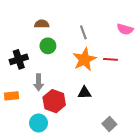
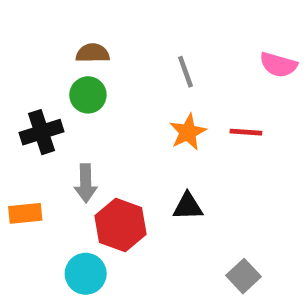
green circle: (48, 46) -> (88, 95), moved
orange star: (84, 59) -> (188, 132), size x0.7

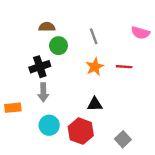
green circle: (88, 95) -> (59, 46), moved
black cross: (42, 132) -> (40, 67), moved
red hexagon: (120, 225) -> (81, 131), moved
cyan circle: (86, 274) -> (49, 125), moved

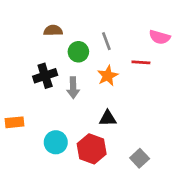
green circle: (59, 46) -> (78, 52), moved
red line: (124, 67) -> (141, 62), moved
gray arrow: (43, 92) -> (73, 88), moved

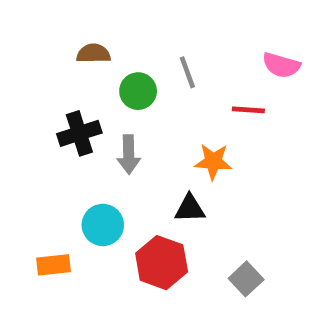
orange star: (108, 76) -> (213, 162), moved, turned 30
orange rectangle: (14, 122) -> (54, 265), moved
cyan circle: (56, 142) -> (103, 225), moved

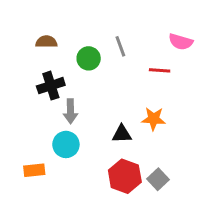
brown semicircle: (93, 54) -> (46, 42), moved
gray arrow: (129, 154) -> (70, 111), moved
orange star: (213, 162) -> (154, 119), moved
red hexagon: (162, 263) -> (125, 176), moved

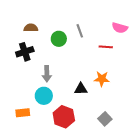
black cross: (51, 86) -> (25, 52), moved
red hexagon: (125, 176) -> (64, 117), moved

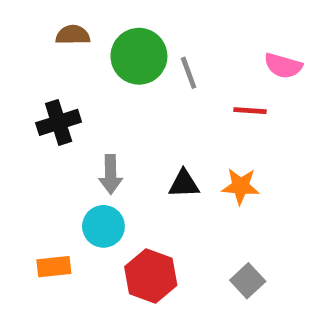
brown semicircle: (31, 28) -> (73, 35), moved
green circle: (59, 39) -> (139, 56), moved, size x1.5
black triangle: (81, 89) -> (184, 184), moved

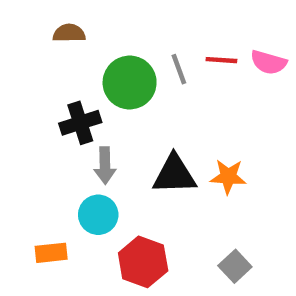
green circle: (139, 56) -> (130, 83), moved
red line: (250, 111) -> (221, 60), moved
black cross: (59, 122) -> (80, 123), moved
black triangle: (184, 184) -> (174, 174), size x1.5

